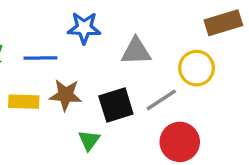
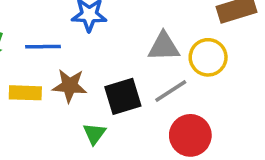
gray triangle: (136, 51) -> (164, 47), moved

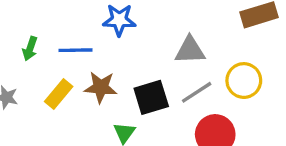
yellow circle: (208, 57) -> (244, 81), moved
yellow rectangle: (25, 93) -> (59, 94), turned -52

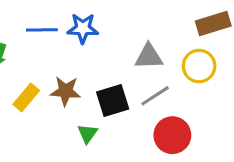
blue line: (75, 50) -> (42, 30), moved
yellow circle: (244, 81) -> (199, 66), moved

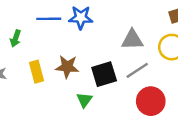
yellow rectangle: (26, 97) -> (36, 72), turned -55

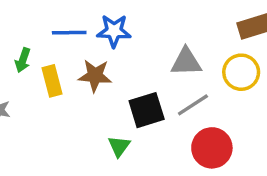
brown star: (67, 67) -> (95, 76), moved
yellow rectangle: (36, 72) -> (52, 81), moved

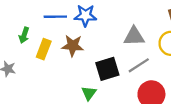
yellow rectangle: (52, 81) -> (44, 49), turned 36

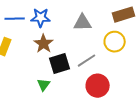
gray triangle: (134, 36) -> (83, 23), moved
brown star: (73, 46) -> (44, 44), moved, turned 30

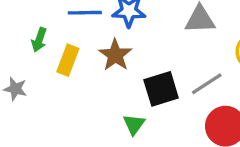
brown star: (44, 44) -> (115, 55), moved

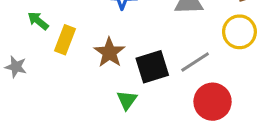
green arrow: (39, 40) -> (38, 21), turned 110
brown star: (115, 55) -> (109, 52), moved

